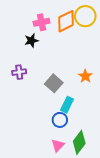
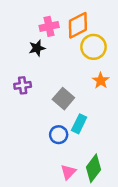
yellow circle: (85, 16) -> (94, 47), moved
orange star: (85, 76) -> (101, 81), moved
blue circle: (60, 120) -> (59, 135), moved

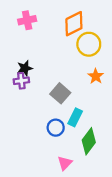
pink cross: (49, 26) -> (27, 20), moved
black star: (37, 48) -> (25, 68), moved
green diamond: (94, 168) -> (89, 141), moved

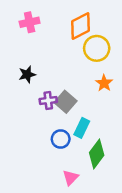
purple cross: (21, 81) -> (48, 101), moved

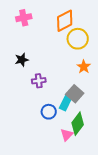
gray square: (66, 102) -> (75, 94), moved
pink triangle: (71, 178) -> (67, 135), moved

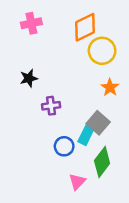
pink triangle: (67, 135) -> (77, 182), moved

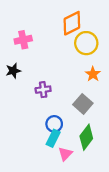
pink cross: (31, 23) -> (23, 40), moved
black star: (29, 78) -> (13, 71), moved
cyan rectangle: (86, 135) -> (53, 138), moved

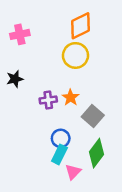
pink cross: (23, 40) -> (20, 34), moved
yellow circle: (86, 43) -> (75, 55), moved
orange star: (93, 74) -> (71, 98), moved

